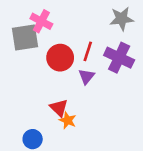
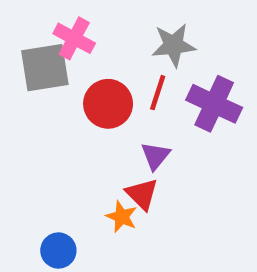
gray star: (122, 19) -> (174, 45), moved
purple triangle: (86, 76) -> (155, 156), moved
red triangle: (59, 108) -> (142, 194), moved

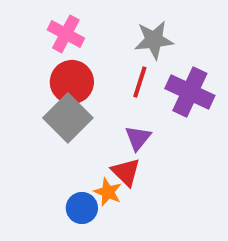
gray square: (45, 68) -> (68, 118), moved, turned -36
red circle: (108, 104) -> (72, 82), moved
blue circle: (58, 251) -> (82, 208), moved

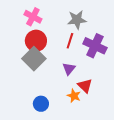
red triangle: (126, 172) -> (85, 86), moved
orange star: (108, 192) -> (74, 96), moved

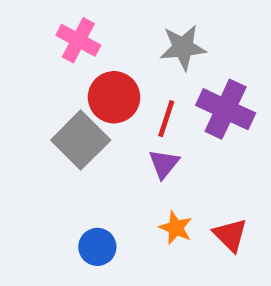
red circle: (36, 41) -> (114, 97), moved
red line: (70, 41) -> (166, 119), moved
red triangle: (85, 86) -> (230, 235), moved

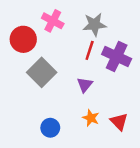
pink cross: (78, 40) -> (53, 21), moved
red circle: (114, 97) -> (23, 39), moved
red line: (166, 119) -> (90, 50), moved

